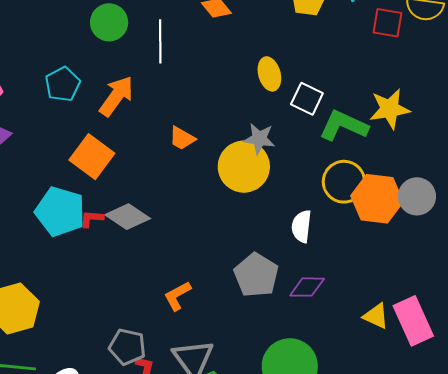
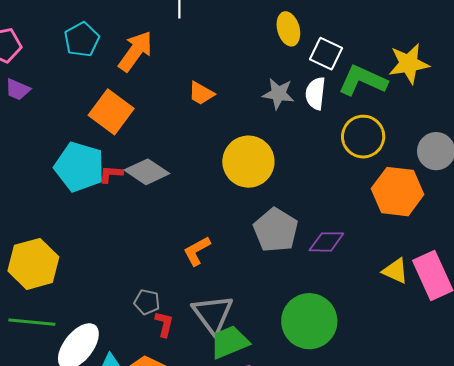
yellow circle: (244, 167) -> (248, 162), moved
orange hexagon: (377, 199) -> (398, 192), moved
white semicircle: (301, 226) -> (315, 93), moved
gray pentagon: (127, 347) -> (147, 302), size x0.7

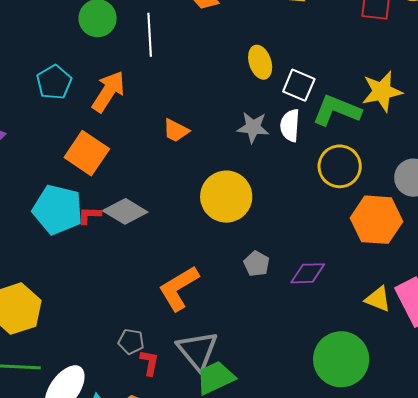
gray pentagon: (276, 230) -> (257, 264), size x0.6
orange L-shape: (197, 251) -> (179, 288), size x1.5
green circle: (309, 321) -> (341, 359), moved

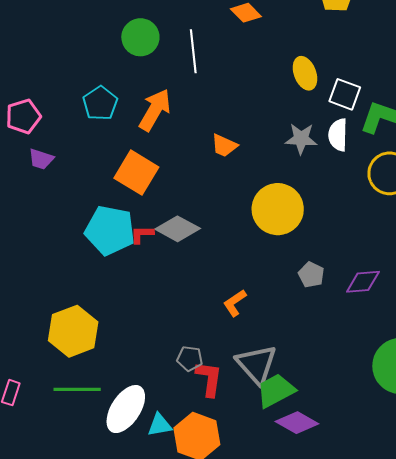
orange L-shape: (179, 288) -> (235, 303), size x0.6
red L-shape: (149, 363) -> (209, 379), size x1.4

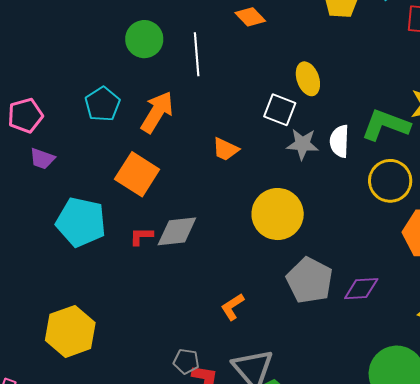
white square: (345, 94) -> (280, 110), moved
gray diamond: (178, 229) -> (177, 231), turned -36
cyan pentagon: (110, 230) -> (81, 222), moved
gray pentagon: (311, 275) -> (310, 280), size x1.8

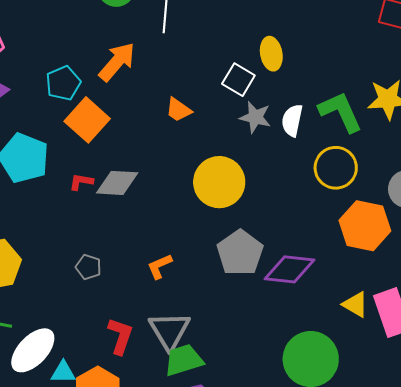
cyan pentagon: (102, 104) -> (63, 83), moved
green L-shape: (386, 125) -> (340, 112), turned 36
purple diamond: (361, 289) -> (290, 269), size x1.4
gray pentagon: (186, 361) -> (88, 267), moved

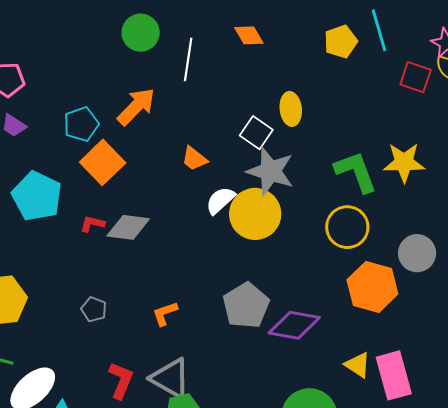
gray star: (255, 117) -> (270, 171), size x1.5
white semicircle: (292, 120) -> (220, 200), moved, turned 32
yellow circle: (219, 182) -> (255, 214), moved
gray triangle: (170, 331) -> (170, 378), turned -33

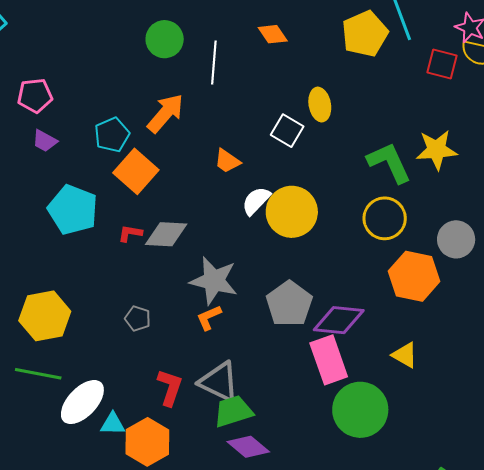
yellow pentagon: (341, 42) -> (365, 34), size x1.4
gray star: (270, 171) -> (214, 281), moved
pink rectangle: (394, 375) -> (329, 360), moved

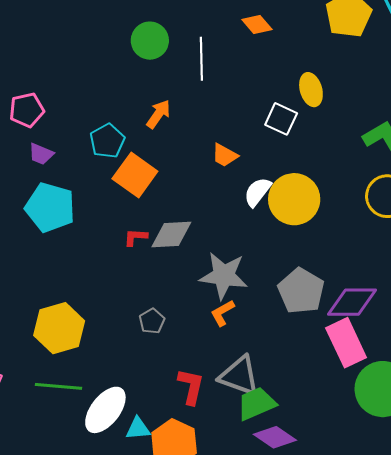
orange arrow: (165, 113) -> (158, 114), size x0.7
cyan pentagon: (73, 210) -> (50, 207), moved
gray pentagon: (138, 319) -> (152, 321), turned 30

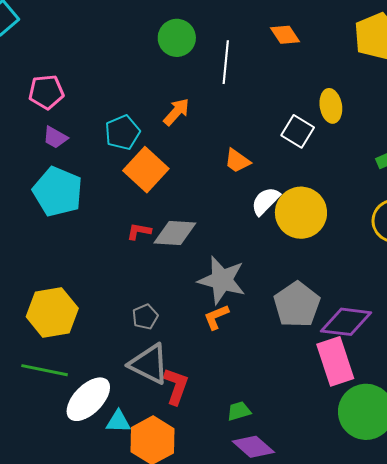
gray triangle: (239, 376) -> (149, 364), moved
green trapezoid: (256, 404) -> (239, 411), size x0.6

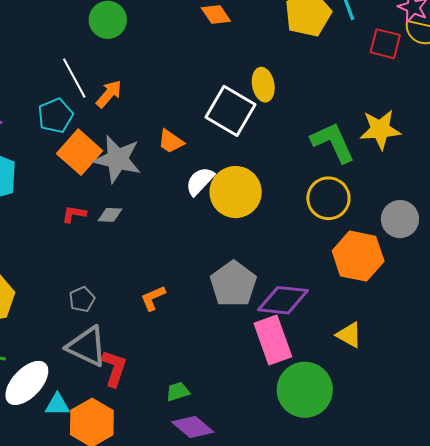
white line: (226, 62) -> (74, 78), moved, turned -33
white square: (298, 131) -> (231, 111), size x1.5
gray diamond: (175, 233) -> (110, 215), size x0.6
gray star: (222, 280) -> (117, 159), moved

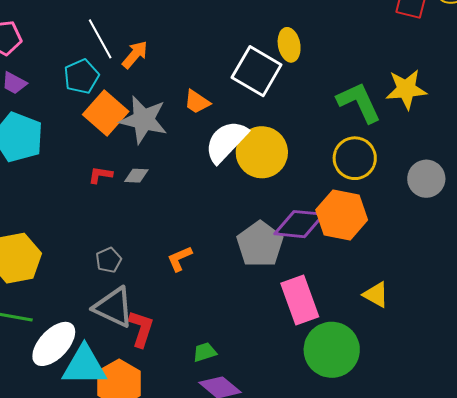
white semicircle: (200, 181) -> (226, 142), size x1.5
orange hexagon: (358, 256) -> (342, 215), moved
purple diamond: (283, 300) -> (299, 224), moved
cyan triangle: (57, 405) -> (84, 366), size x1.8

